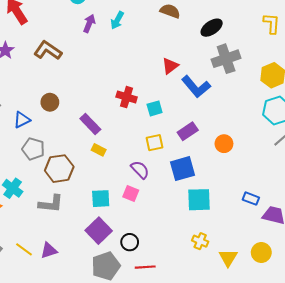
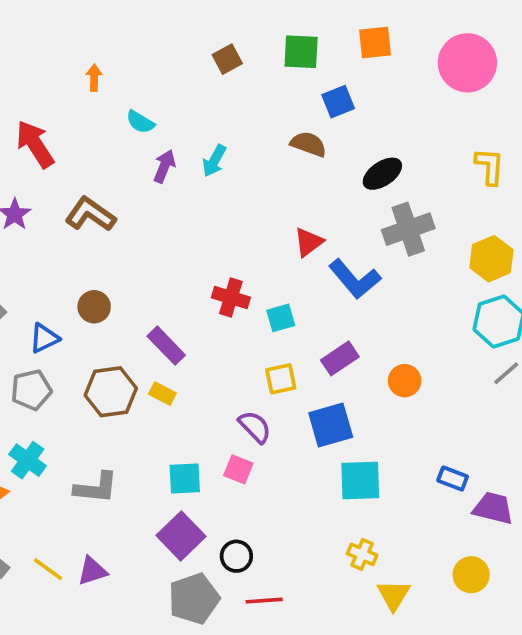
gray pentagon: (33, 149) -> (31, 390), moved, turned -30
yellow rectangle: (99, 150) -> (162, 394), moved
brown hexagon: (59, 169) -> (111, 392), moved
yellow triangle: (228, 258) -> (393, 595), moved

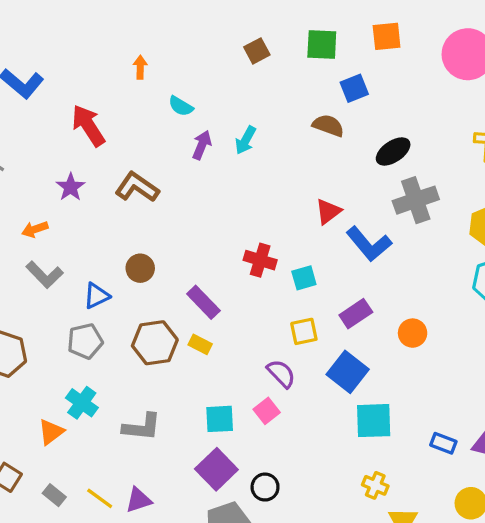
blue square: (331, 425) -> (348, 372), turned -36
pink square: (238, 469) -> (267, 411), turned 30
blue rectangle: (453, 479) -> (443, 443), moved

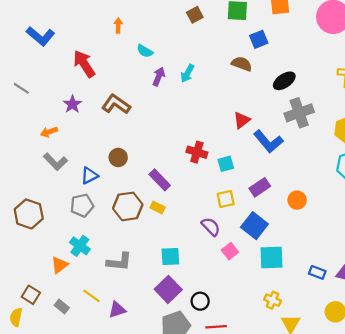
pink square: (267, 411) -> (230, 251), moved
yellow line: (100, 498) -> (92, 296), moved

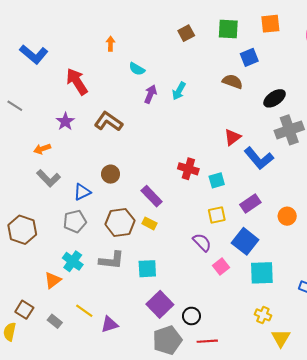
cyan square: (170, 256) -> (147, 269), moved
gray L-shape: (119, 262) -> (112, 260), moved

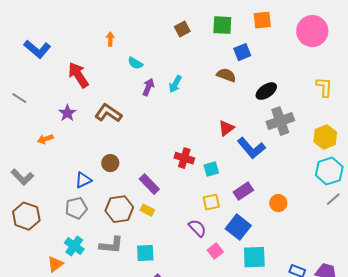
gray L-shape: (48, 178) -> (22, 177), moved

